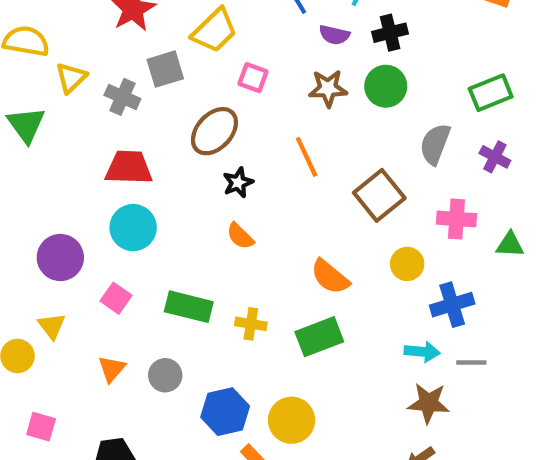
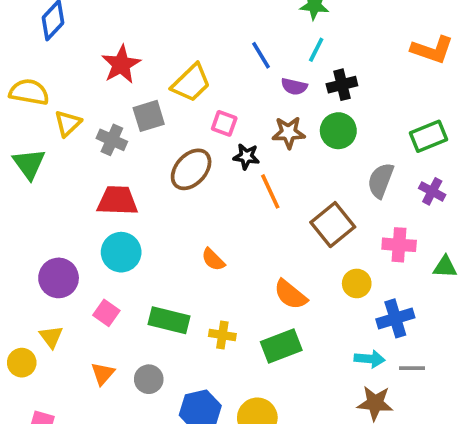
black star: (238, 183) -> (246, 156), moved, turned 30

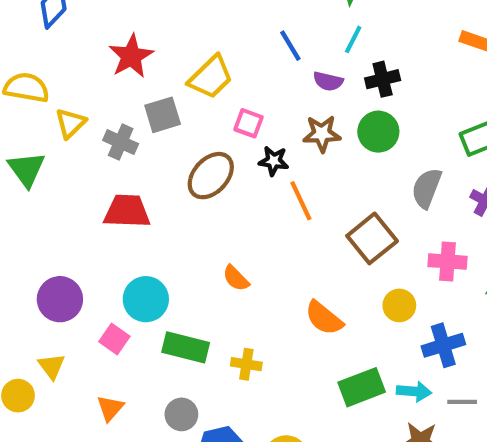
cyan circle: (121, 252) -> (146, 299), moved
green rectangle: (281, 346) -> (362, 387), moved
gray circle: (149, 379) -> (181, 414), moved

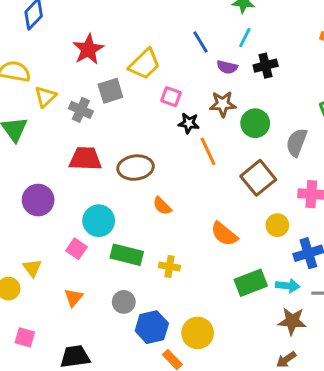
green circle: (378, 132) -> (255, 123), moved
brown ellipse: (211, 176) -> (136, 168), moved, turned 40
purple circle: (60, 299) -> (38, 200), moved

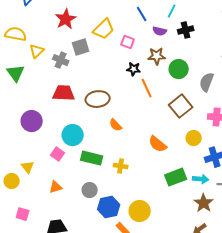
pink square: (171, 97) -> (128, 42), moved
orange triangle: (74, 298) -> (56, 187), turned 32
brown star: (292, 321) -> (204, 203), turned 30

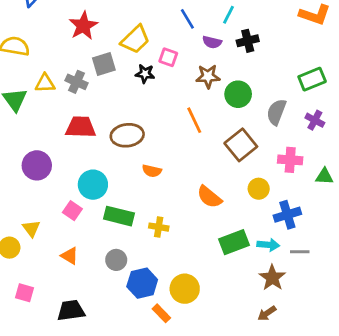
yellow triangle: (37, 51) -> (45, 83), moved, turned 42
black star: (134, 69) -> (145, 74), moved
orange semicircle: (116, 125) -> (152, 171), turned -32
orange triangle: (56, 187) -> (70, 256), turned 48

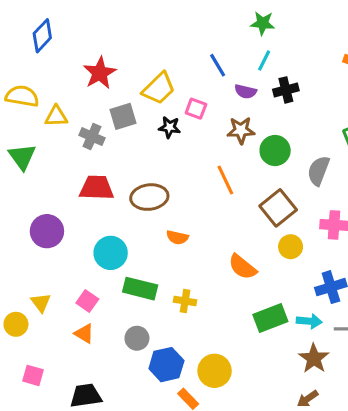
yellow triangle: (45, 83) -> (56, 116), moved
yellow circle: (259, 189) -> (291, 247), moved
pink square: (72, 211) -> (87, 301), moved

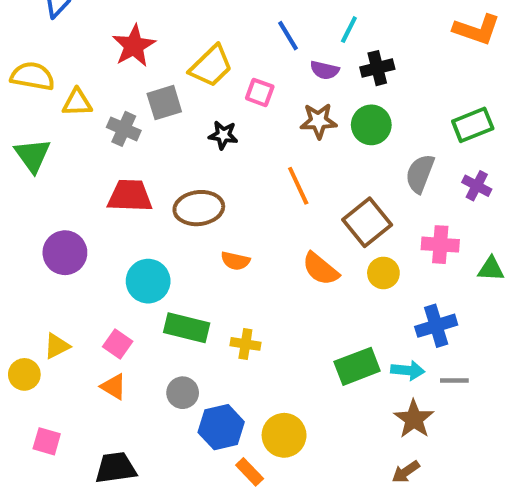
black star: (170, 127) -> (223, 135), moved
green circle: (275, 150) -> (371, 125), moved
orange semicircle: (242, 267) -> (321, 269), moved
yellow triangle: (41, 303) -> (57, 346), turned 40

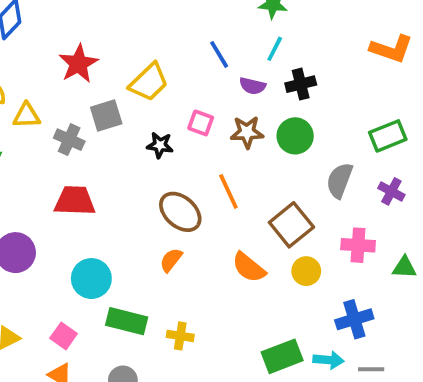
pink square: (260, 92) -> (201, 123), moved
brown ellipse: (199, 208) -> (180, 212), moved, turned 48
orange semicircle: (235, 261) -> (171, 260), turned 115

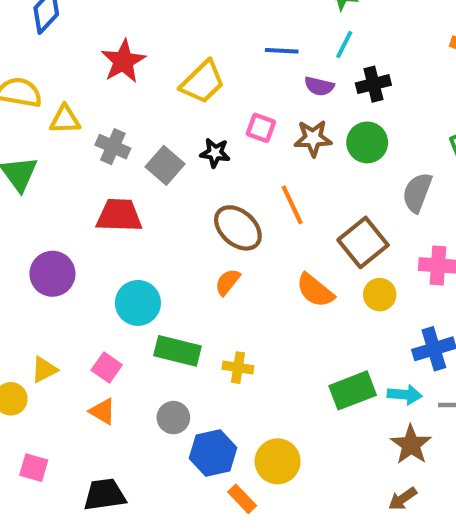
blue line: (219, 54) -> (282, 51), turned -56
gray square: (106, 116) -> (165, 165), moved, turned -32

